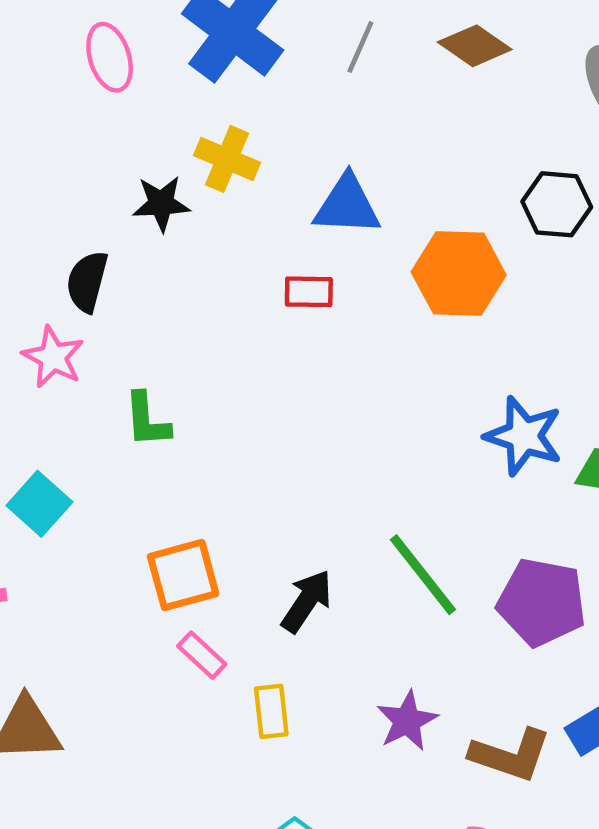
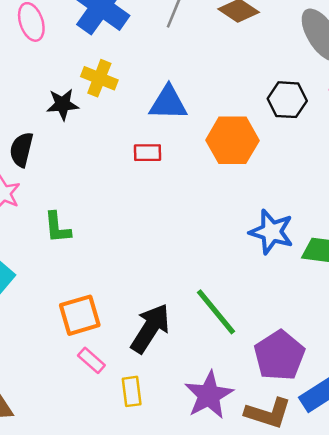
black arrow: (307, 601) -> (150, 328), size x1.4
purple pentagon: (542, 602) -> (279, 356), moved, turned 30
purple star: (407, 721) -> (209, 395), size x1.4

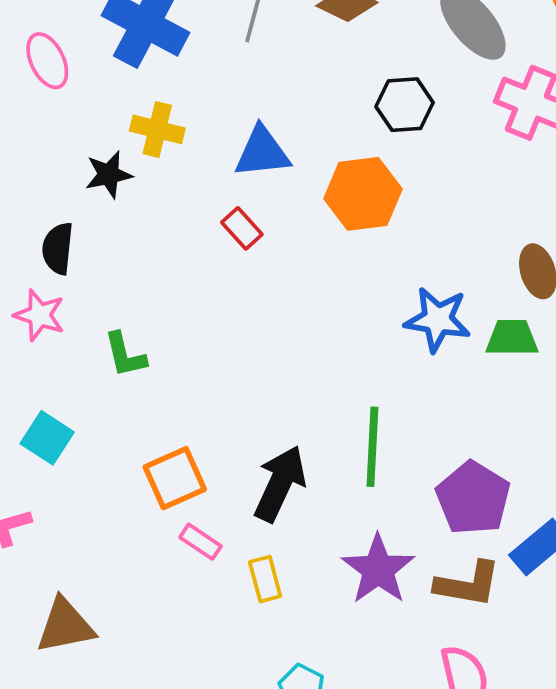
black hexagon: (287, 100) -> (405, 105), moved
red rectangle: (148, 153) -> (242, 228), turned 56
green line: (216, 312) -> (372, 447), turned 50

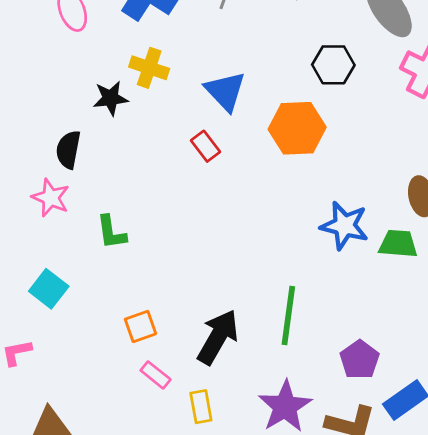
blue triangle: (262, 152) -> (225, 91), turned 48
orange square: (175, 478) -> (140, 326), size x0.7
purple pentagon: (473, 498) -> (360, 360), size x0.7

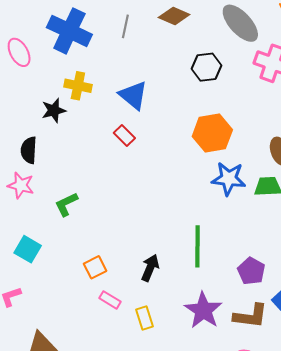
orange hexagon: (297, 128) -> (212, 133), moved
green L-shape: (111, 232) -> (66, 204), turned 80
black arrow: (218, 337) -> (150, 268), size x0.7

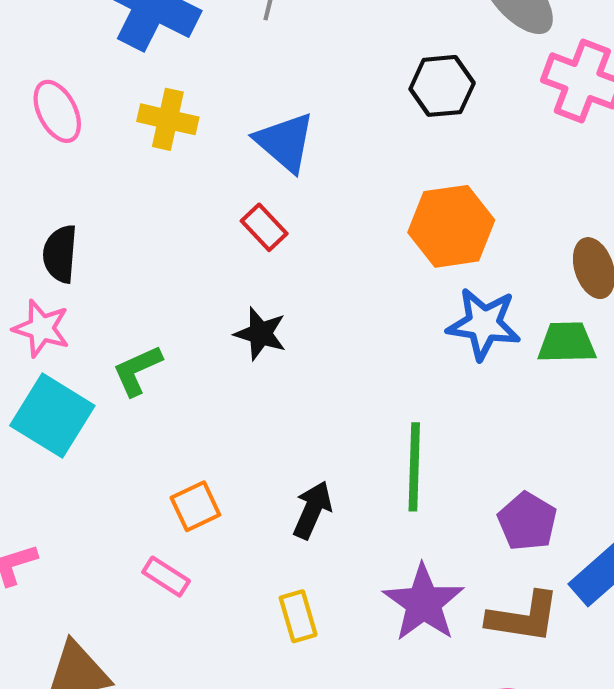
pink ellipse: (19, 52) -> (57, 111), moved
black star: (54, 110) -> (260, 334), moved, turned 30
cyan square: (28, 249) -> (52, 416), moved, size x1.4
pink rectangle: (110, 300) -> (166, 577), moved

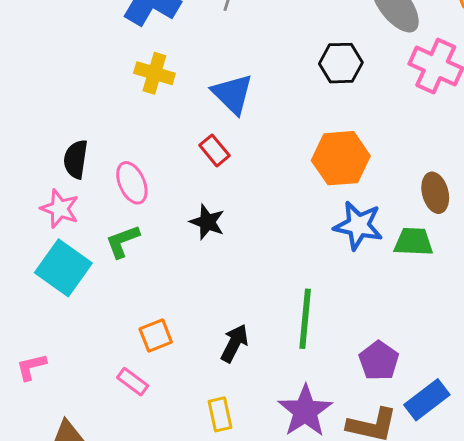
pink ellipse: (57, 111) -> (132, 183), moved

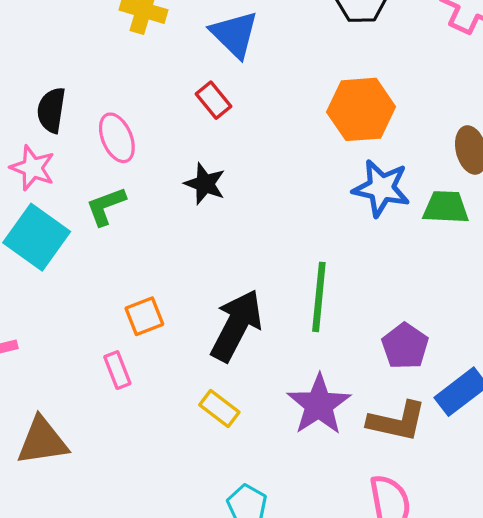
black arrow: (234, 343) -> (236, 325), size x1.6
pink rectangle: (133, 382) -> (117, 370), turned 32
yellow rectangle: (220, 414) -> (219, 408), turned -40

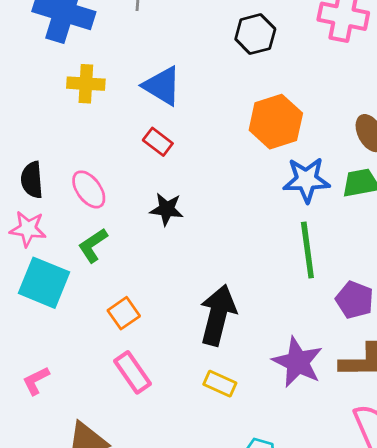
green line: (319, 297) -> (307, 250), moved
orange square: (144, 316) -> (124, 313), moved
pink rectangle: (117, 370) -> (132, 372), size x1.4

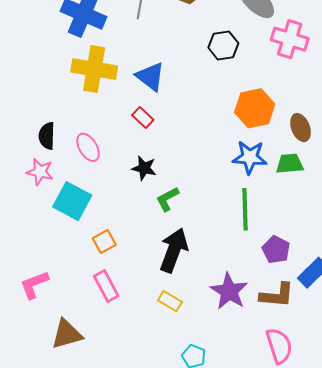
yellow cross: (86, 84) -> (94, 69), size x1.6
orange hexagon: (276, 122) -> (255, 108), moved
green L-shape: (93, 245) -> (167, 199), moved
cyan square: (44, 283) -> (72, 201), moved
pink L-shape: (36, 381) -> (34, 285), size x1.4

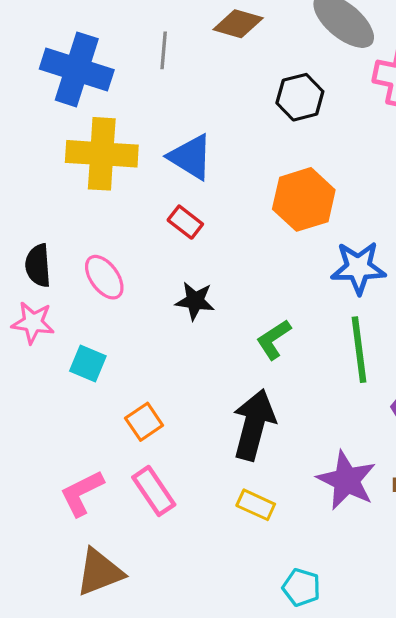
orange hexagon: (255, 108) -> (304, 199), moved
green L-shape: (167, 199) -> (274, 339), moved
cyan square: (72, 201) -> (88, 363), size x0.6
pink L-shape: (34, 285) -> (82, 493), moved

